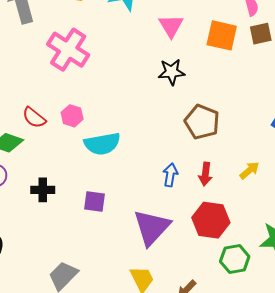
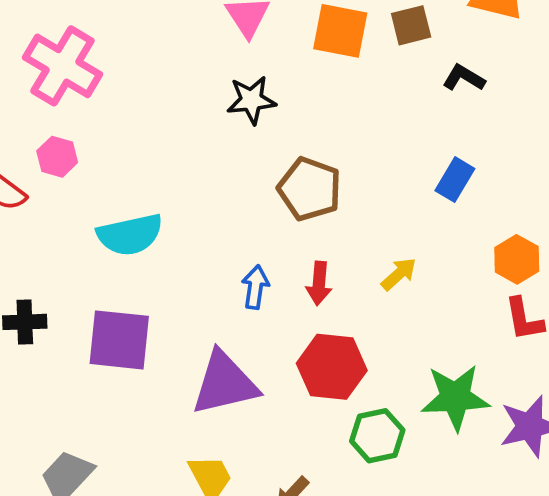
pink hexagon: (72, 116) -> (57, 157), moved
purple square: (94, 202) -> (119, 340), size x1.6
purple triangle: (152, 227) -> (225, 383), turned 36

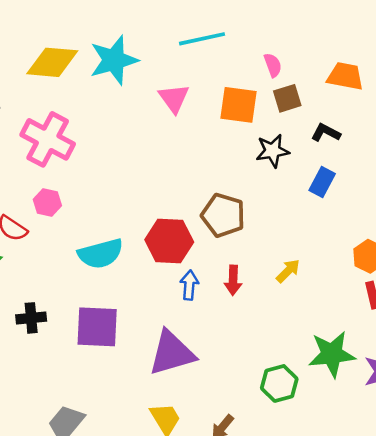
black star: (251, 100) -> (273, 151), moved
blue rectangle: (455, 180) -> (322, 182), moved
red hexagon: (332, 367) -> (169, 241), moved

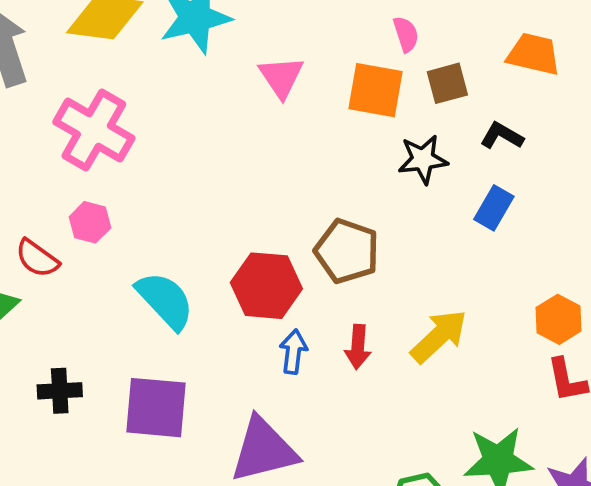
pink semicircle: (273, 65) -> (406, 34), moved
cyan semicircle: (101, 254) -> (165, 300), turned -120
yellow arrow: (288, 271) -> (439, 336), size x1.6

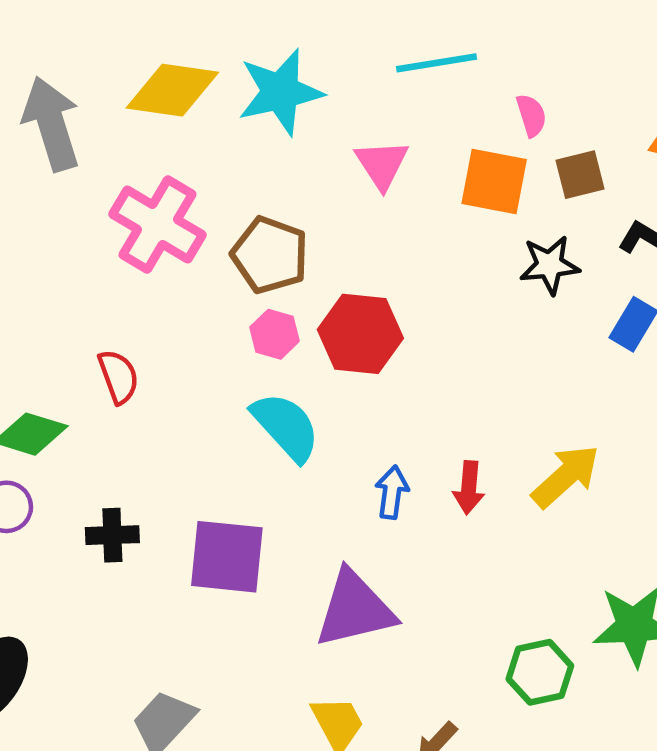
pink hexagon: (90, 222) -> (275, 334), moved
brown pentagon: (347, 251) -> (270, 255), moved
red semicircle: (37, 258) -> (118, 377), moved, turned -147
red hexagon: (266, 286) -> (360, 334), moved
cyan semicircle: (165, 300) -> (286, 427), moved

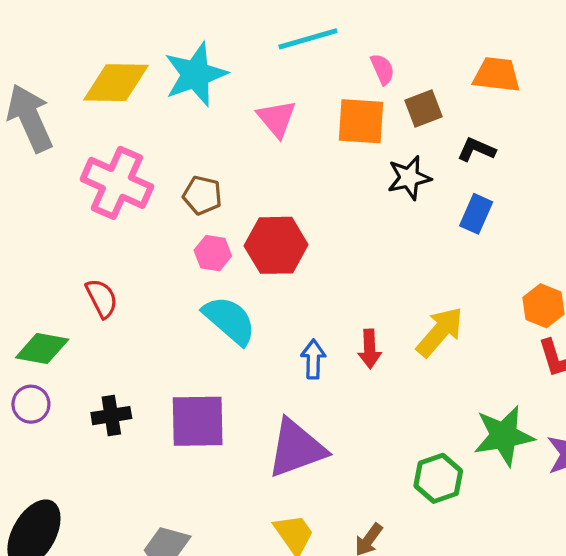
brown pentagon: (270, 255) -> (202, 195), size x0.7

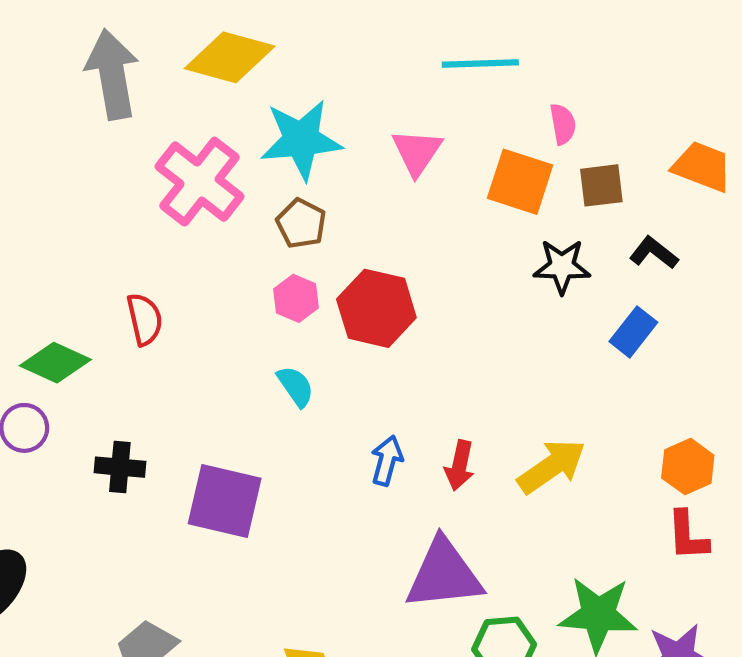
cyan star: (196, 74) -> (301, 140), moved
cyan semicircle: (229, 320) -> (296, 386), size x0.6
purple triangle: (296, 448) -> (444, 574), moved

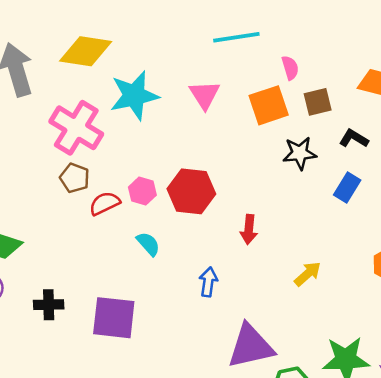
orange square: (520, 182) -> (269, 105), turned -30
brown pentagon: (301, 224) -> (75, 178), moved
red semicircle: (145, 319) -> (105, 203), moved, turned -96
red arrow: (460, 465) -> (249, 229), moved
yellow arrow: (552, 466) -> (308, 274), size x0.7

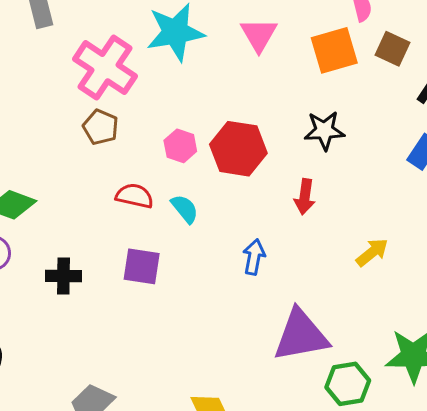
brown square: (318, 102) -> (393, 49), turned 36
black star: (300, 153) -> (324, 131), moved
red semicircle: (105, 203) -> (135, 196), moved, turned 36
purple square: (114, 318) -> (142, 266), moved, size x0.7

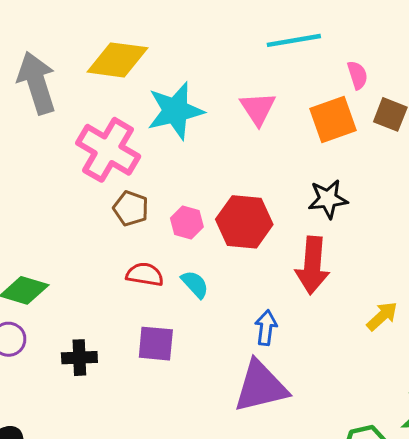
brown pentagon: (101, 127) -> (131, 208), moved
red arrow: (305, 197) -> (312, 265), size x1.6
purple triangle: (301, 335) -> (261, 387), moved

